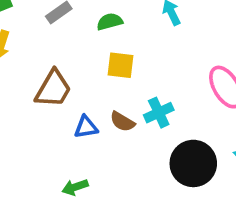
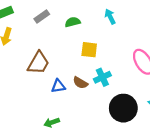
yellow square: (121, 65) -> (89, 50), moved

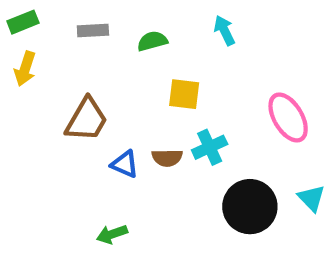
gray rectangle: (42, 17) -> (93, 31), turned 32
brown semicircle: (80, 83) -> (167, 158), turned -32
blue triangle: (58, 86) -> (125, 164), turned 32

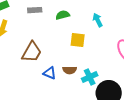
cyan arrow: (224, 31) -> (98, 20), moved
cyan cross: (210, 147) -> (90, 77), moved

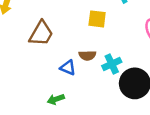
blue triangle: (50, 73) -> (68, 68), moved

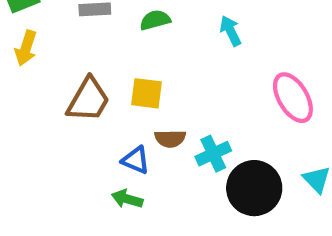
yellow square: (97, 19) -> (146, 93), moved
green arrow: (56, 99) -> (127, 199), moved, turned 35

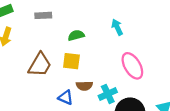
green semicircle: (155, 20) -> (76, 35), moved
pink ellipse: (293, 98) -> (132, 66), moved

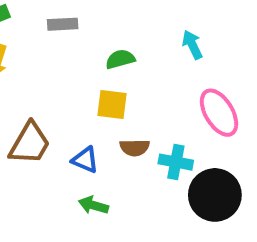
brown trapezoid: (40, 65) -> (30, 144), moved
cyan cross: (108, 94) -> (176, 162), turned 36
blue triangle: (66, 97) -> (85, 160), moved

